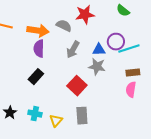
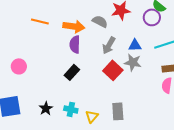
purple circle: (116, 42) -> (152, 17), moved
red square: (77, 86) -> (113, 70), moved

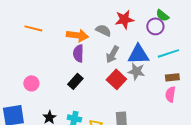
orange line: (40, 21) -> (33, 28), moved
blue triangle: (135, 45) -> (138, 54), size x1.6
pink circle: (19, 66) -> (31, 83), moved

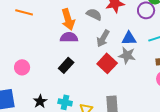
orange arrow: (77, 35) -> (68, 19), turned 65
purple semicircle: (78, 53) -> (69, 37), turned 90
blue triangle: (138, 54) -> (129, 38), size x0.7

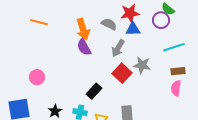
purple semicircle: (69, 37) -> (84, 47), turned -120
blue triangle: (129, 38) -> (133, 29), moved
black rectangle: (66, 65) -> (94, 91), moved

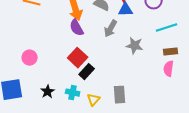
red square: (122, 73) -> (78, 58), moved

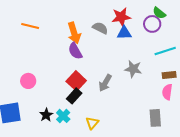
gray arrow: (111, 29) -> (105, 83), moved
black rectangle: (87, 72) -> (74, 96), moved
cyan cross: (73, 93) -> (63, 116), moved, turned 32
gray rectangle: (120, 95) -> (155, 118), moved

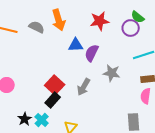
gray semicircle: (100, 28) -> (37, 27), moved
orange arrow: (74, 33) -> (59, 20), moved
blue triangle: (124, 33) -> (76, 45), moved
purple semicircle: (75, 51) -> (92, 53), moved, turned 54

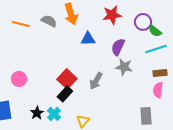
green semicircle: (138, 17) -> (155, 31), moved
purple semicircle: (92, 53) -> (118, 47), moved

